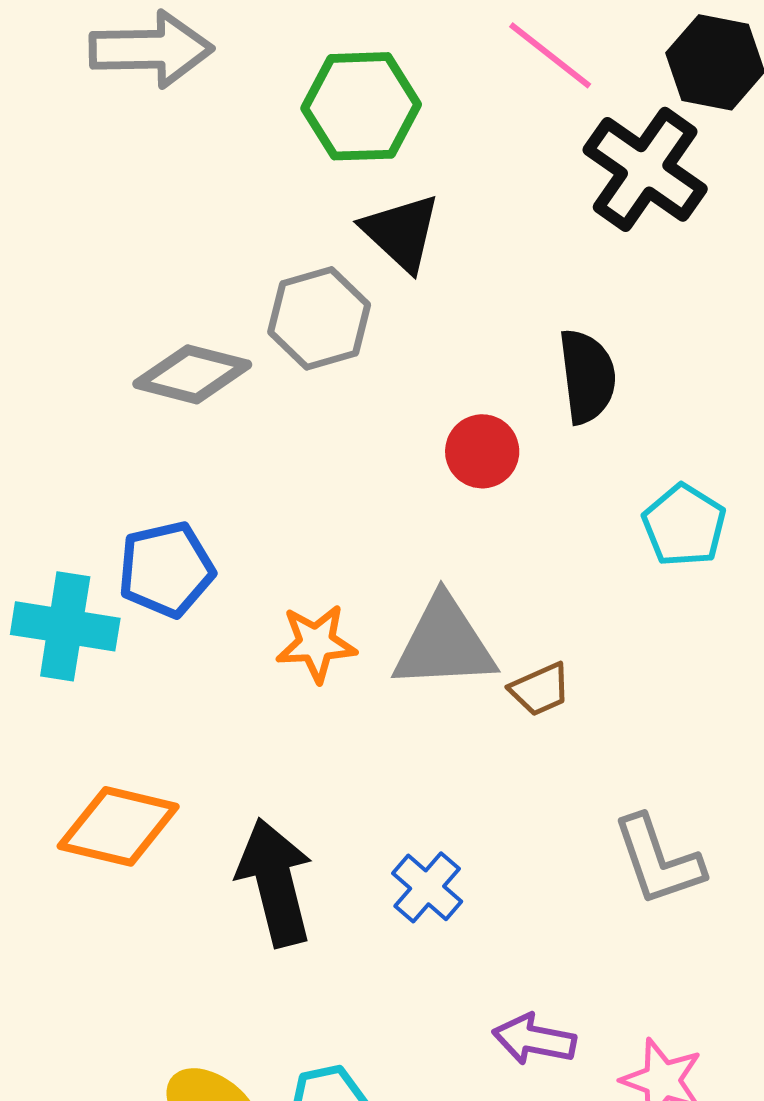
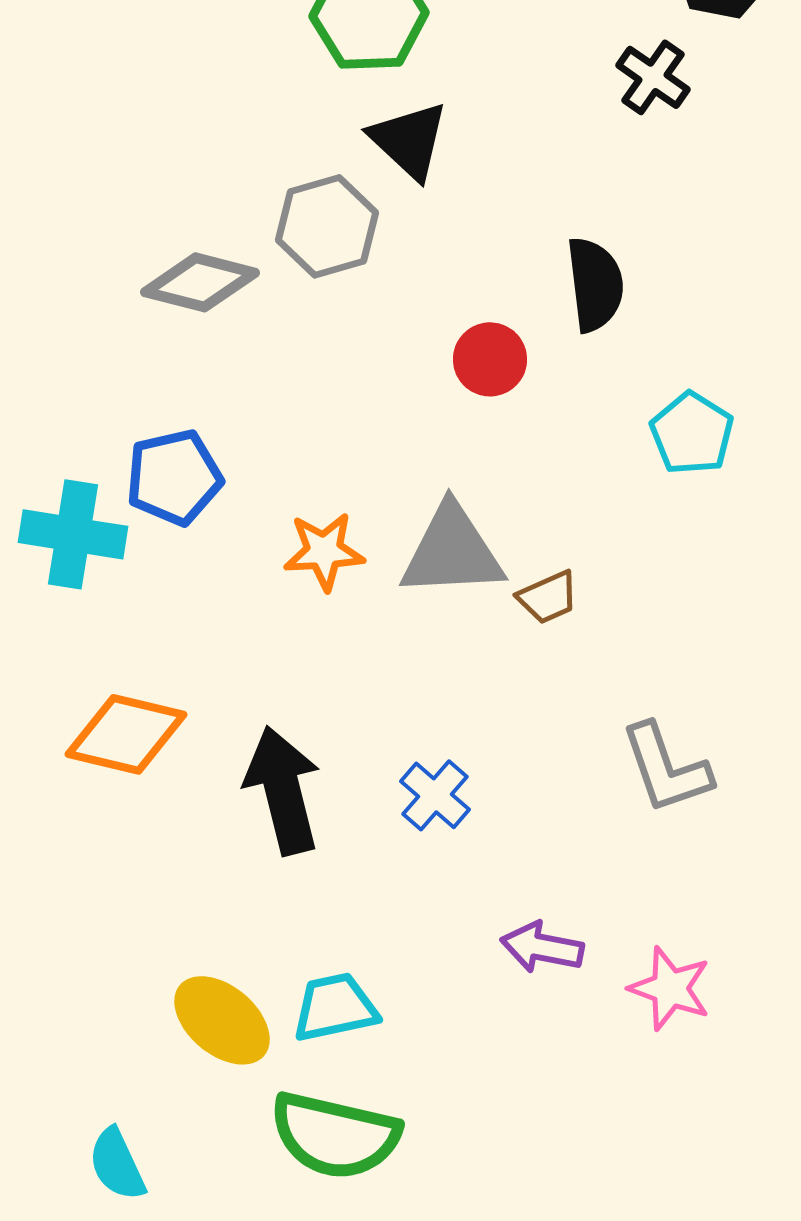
black cross: (645, 169) -> (653, 77), size x0.6

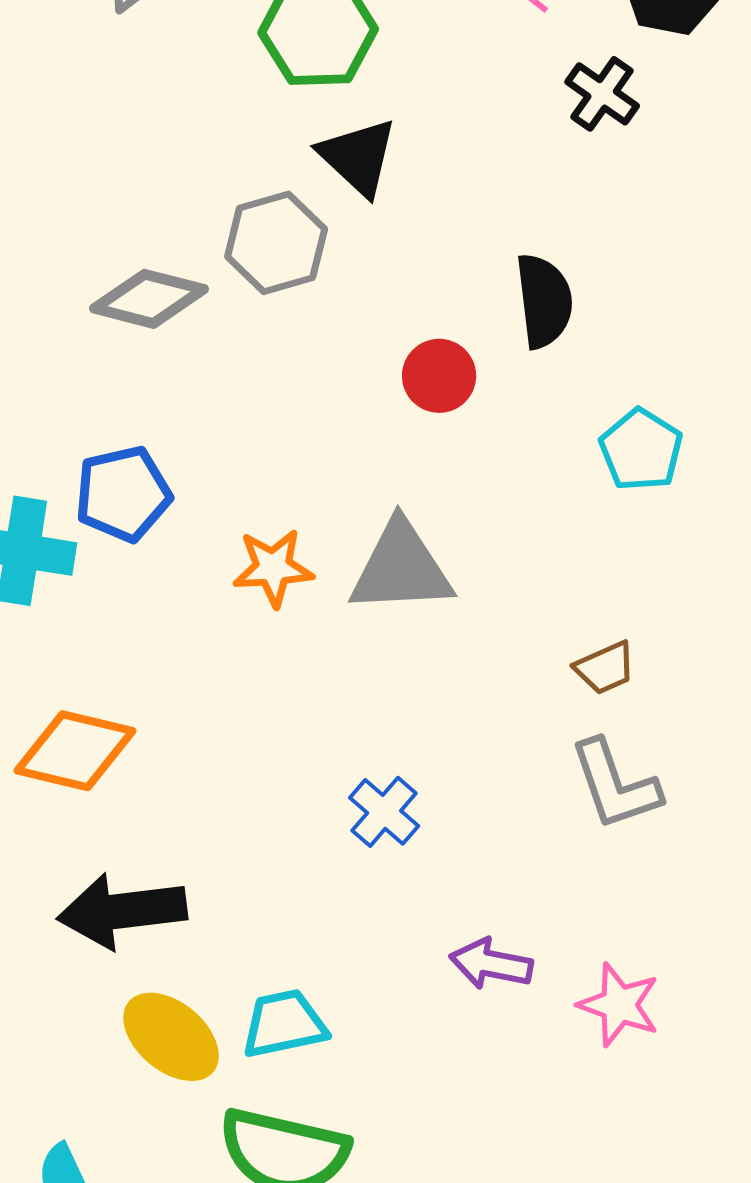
brown trapezoid: (548, 597) -> (605, 668), moved
black arrow: (283, 790) -> (122, 911), moved, turned -83

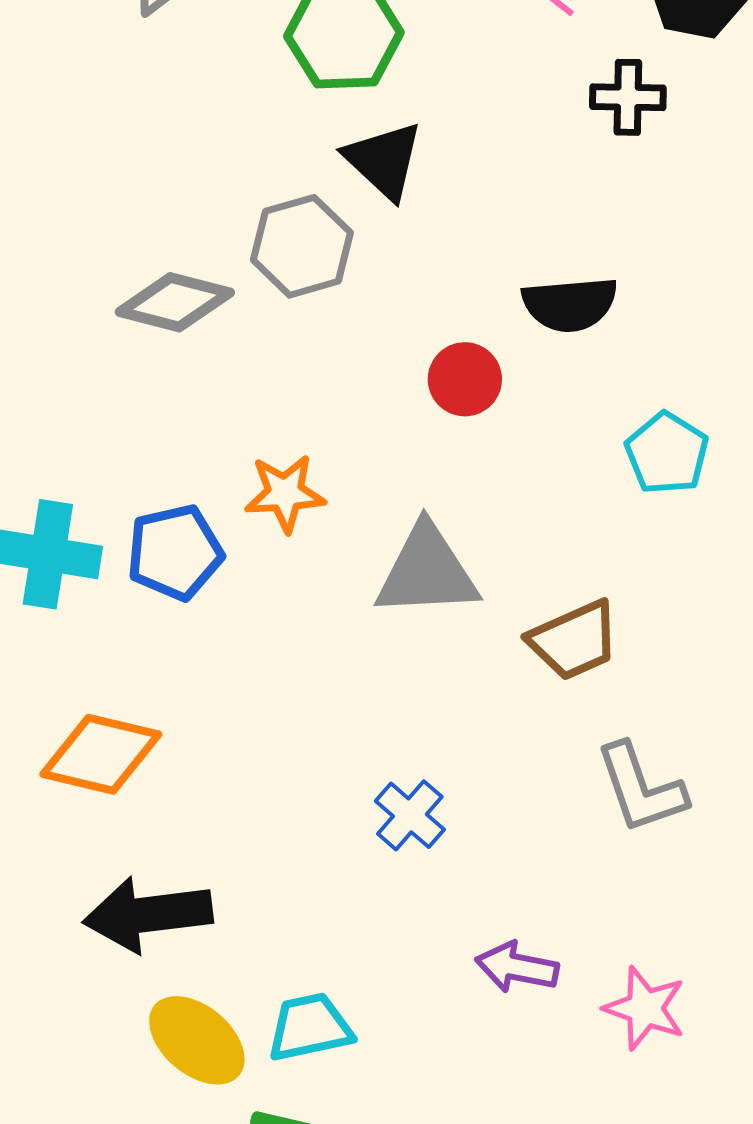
black cross: (602, 94) -> (628, 97), turned -34
black semicircle: (544, 301) -> (570, 304), turned 92
blue pentagon: (123, 494) -> (175, 552), moved
orange star: (273, 568) -> (285, 493), moved
brown trapezoid: (605, 668) -> (574, 640), moved, size x1.5

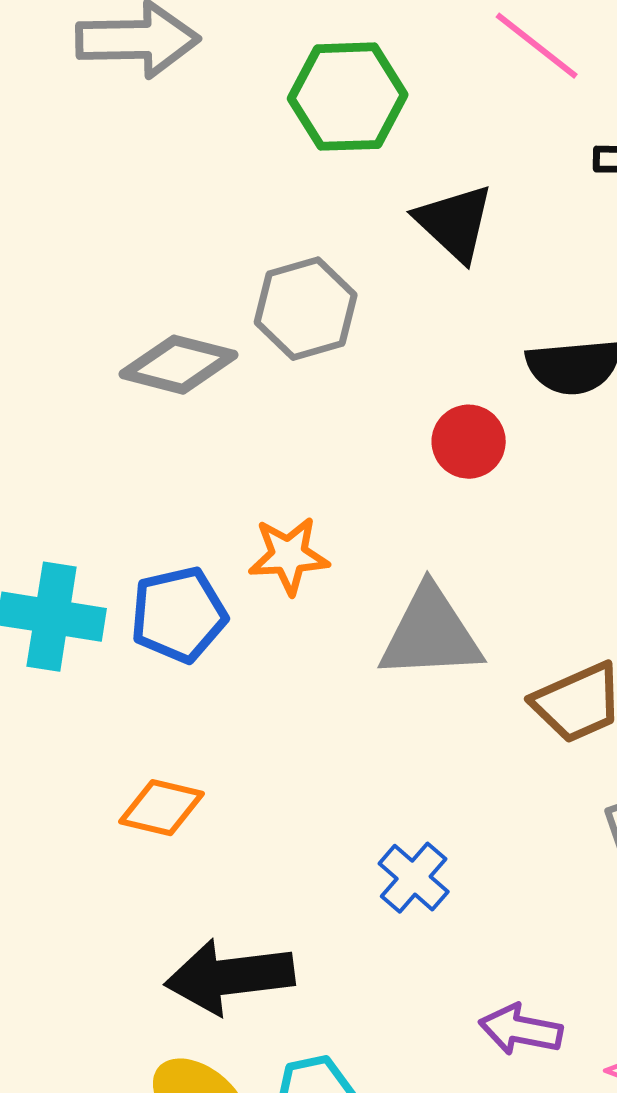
black triangle: (384, 160) -> (455, 223), moved
orange diamond: (101, 754) -> (162, 808), moved, size x0.7
black arrow: (148, 914) -> (230, 977), moved

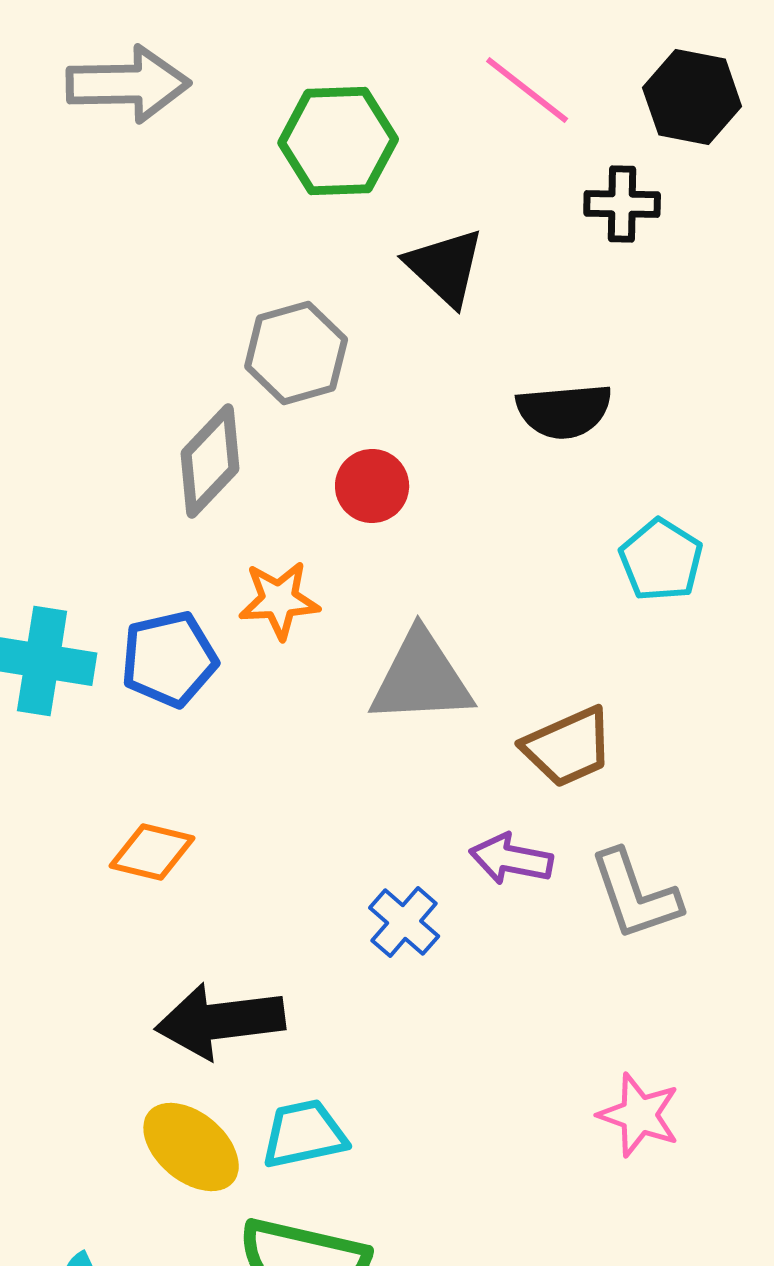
gray diamond: (179, 365) -> (210, 461), moved, turned -61
red circle: (469, 442) -> (372, 486), moved
purple arrow: (521, 1030) -> (511, 859), moved

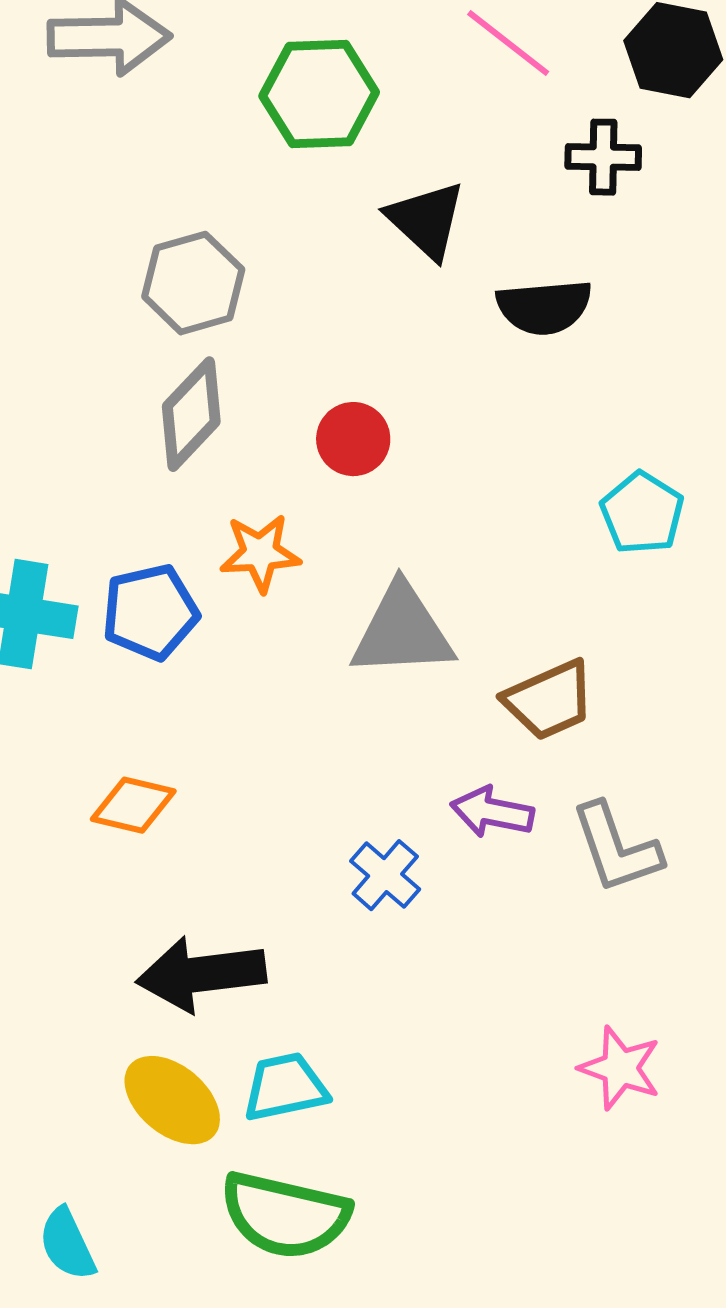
gray hexagon: (296, 353) -> (193, 283), moved
black semicircle: (564, 411) -> (544, 307), moved

